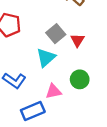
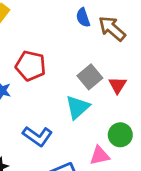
pink triangle: (54, 91) -> (100, 156), moved

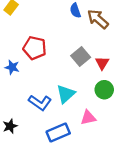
cyan triangle: (78, 107) -> (66, 94), moved
green circle: (120, 135) -> (104, 90), moved

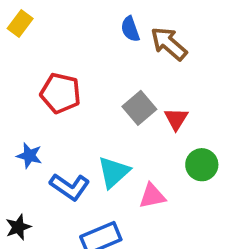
blue star: (12, 67) -> (29, 156), moved
green circle: (104, 90) -> (202, 165), moved
pink triangle: (88, 118) -> (152, 196), moved

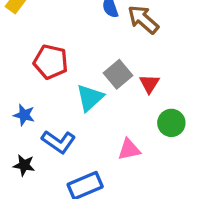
cyan triangle: (114, 172) -> (90, 98), moved
black star: (18, 227) -> (24, 165), moved, turned 30

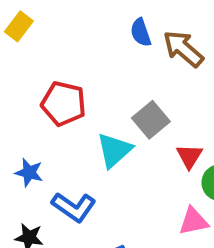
red triangle: (149, 84) -> (189, 156), moved
pink triangle: (129, 150) -> (193, 221), moved

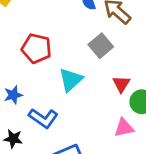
gray square: (151, 120) -> (101, 46), moved
blue star: (29, 173) -> (13, 95), turned -30

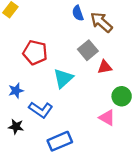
red triangle: (121, 84) -> (105, 67), moved, turned 48
pink triangle: (124, 128) -> (107, 118), turned 42

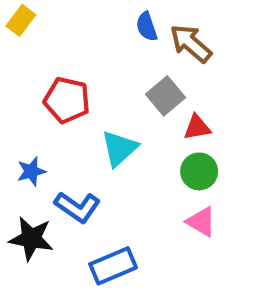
green circle: (122, 96) -> (199, 171), moved
black star: (16, 127) -> (31, 239), size x1.5

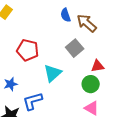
red triangle: (197, 127) -> (98, 66), moved
blue L-shape: (77, 207) -> (33, 101), turned 130

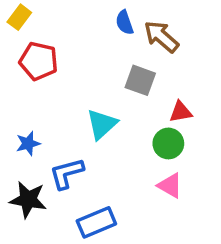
gray square: (75, 48) -> (140, 80), turned -30
red pentagon: (28, 50) -> (39, 61), moved

